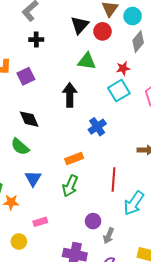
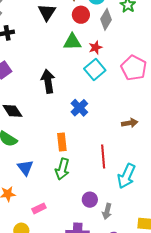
red circle: (102, 31) -> (81, 15), moved
green triangle: (87, 61) -> (72, 42), moved
orange rectangle: (74, 158) -> (62, 142), turned -66

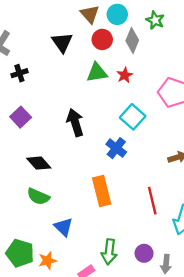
cyan square: (95, 70) -> (133, 117), moved
orange rectangle: (62, 142) -> (102, 191), size x1.4
green arrow: (62, 169) -> (109, 252), moved

